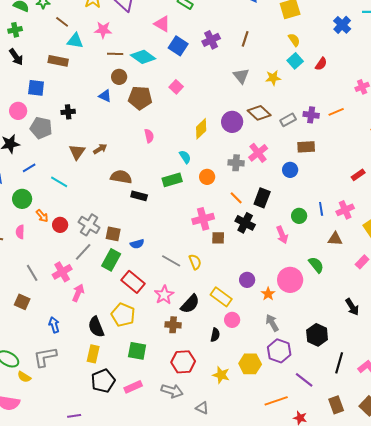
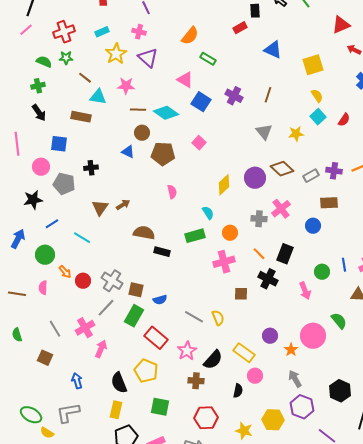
purple cross: (211, 40) -> (234, 96), turned -36
pink cross: (203, 219) -> (224, 262), moved

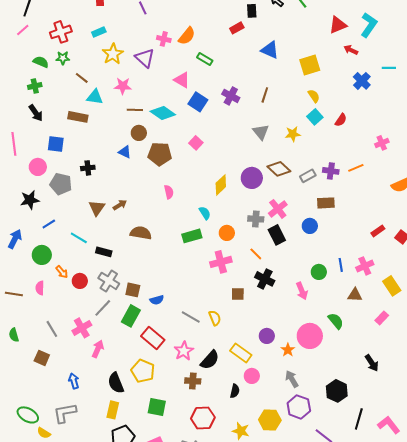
pink cross: (139, 32) -> (164, 39), moved
black rectangle: (162, 252) -> (104, 252), moved
black rectangle: (285, 254) -> (277, 235), moved, turned -48

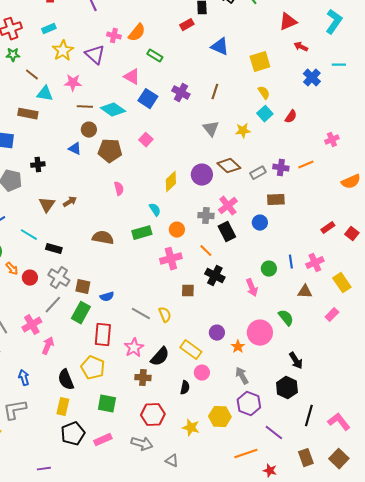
cyan L-shape: (369, 25) -> (334, 22), moved
brown semicircle: (141, 233) -> (103, 238), moved
red rectangle: (153, 338) -> (103, 335), turned 55
black arrow: (372, 363) -> (296, 361), moved

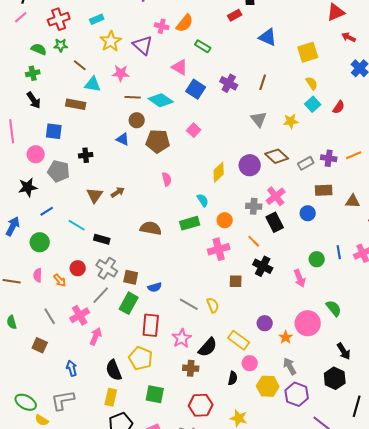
orange arrow: (12, 269) -> (60, 280), moved
brown triangle: (305, 292) -> (353, 201), moved
yellow hexagon: (220, 417) -> (268, 386), moved

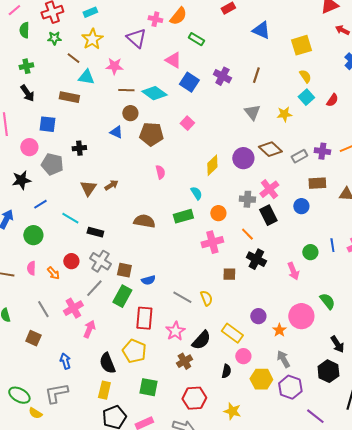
yellow star: (111, 41) -> (92, 39), moved
green semicircle: (39, 49) -> (24, 30), moved, turned -112
brown cross: (191, 368) -> (184, 361), turned -35

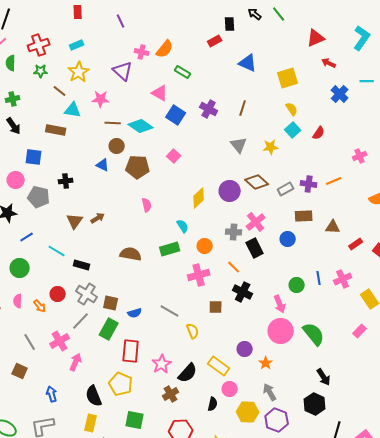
gray line: (182, 297) -> (170, 311), moved
green semicircle: (327, 301) -> (314, 334), size x1.4
pink circle: (301, 316) -> (281, 331), moved

